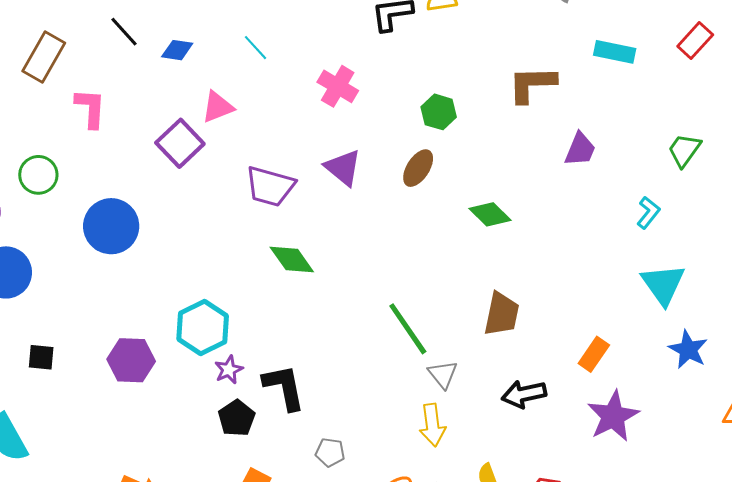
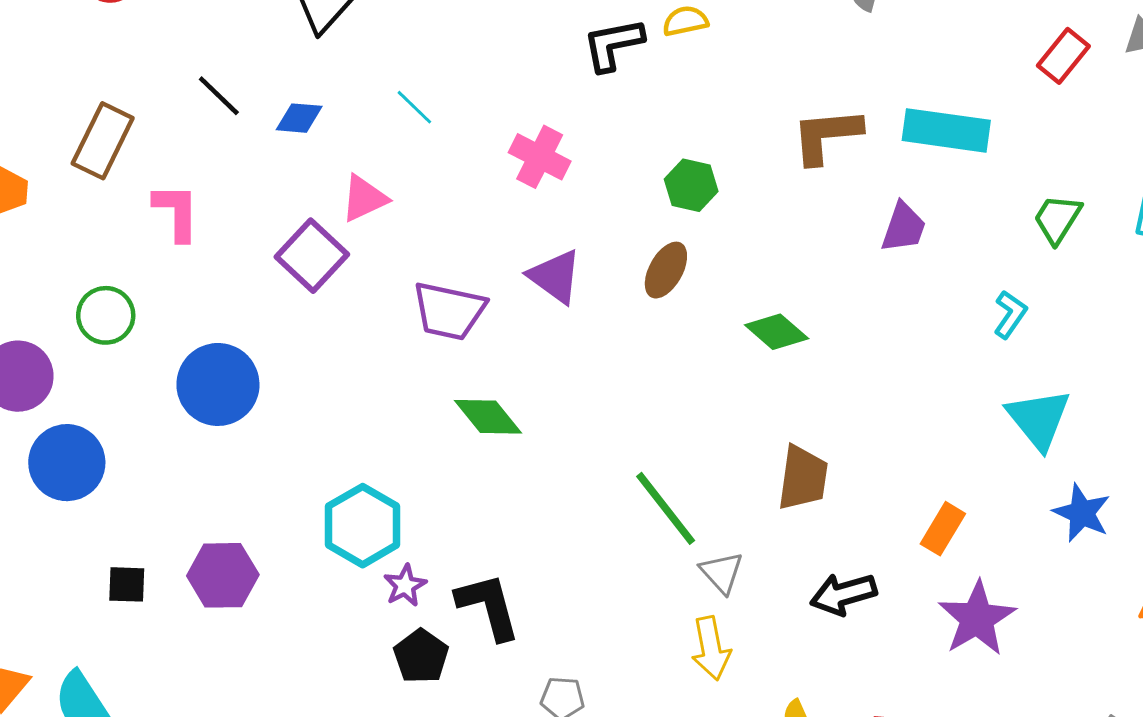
cyan rectangle: (615, 52) -> (946, 130), moved, size x1.4
purple hexagon: (131, 360) -> (223, 575), moved

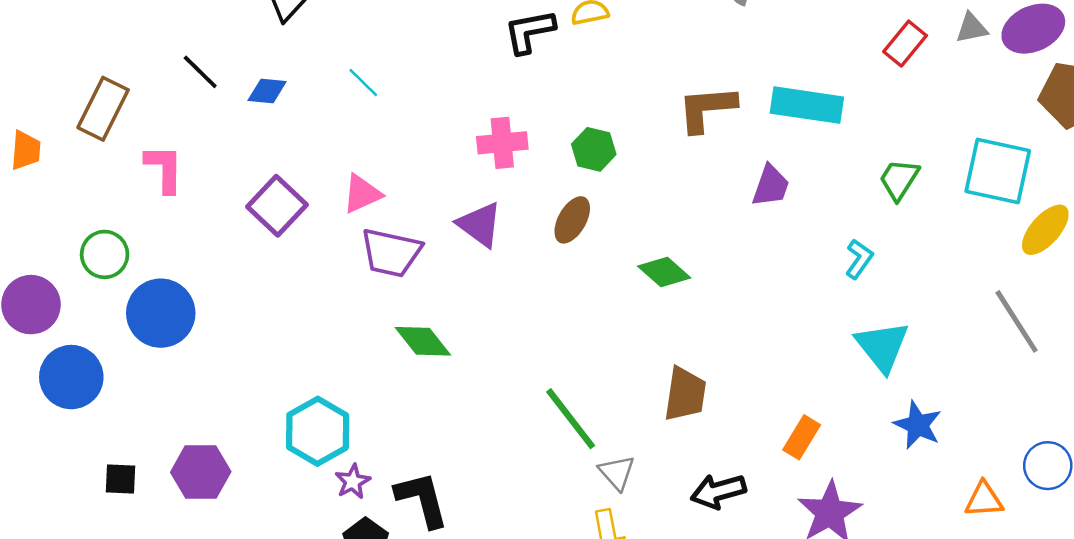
pink cross: (540, 157) -> (502, 143), moved, turned -33
pink triangle: (364, 198) -> (362, 194), moved
blue circle: (218, 384) -> (161, 313), moved

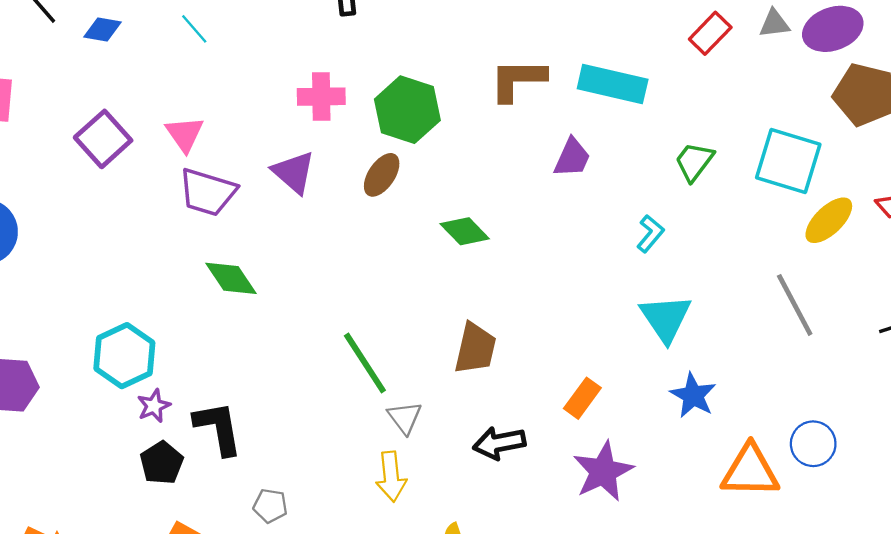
green hexagon: (594, 149) -> (407, 110), size x1.6
pink triangle: (362, 194) -> (185, 134), turned -45
orange triangle: (984, 500) -> (750, 471), size x1.6

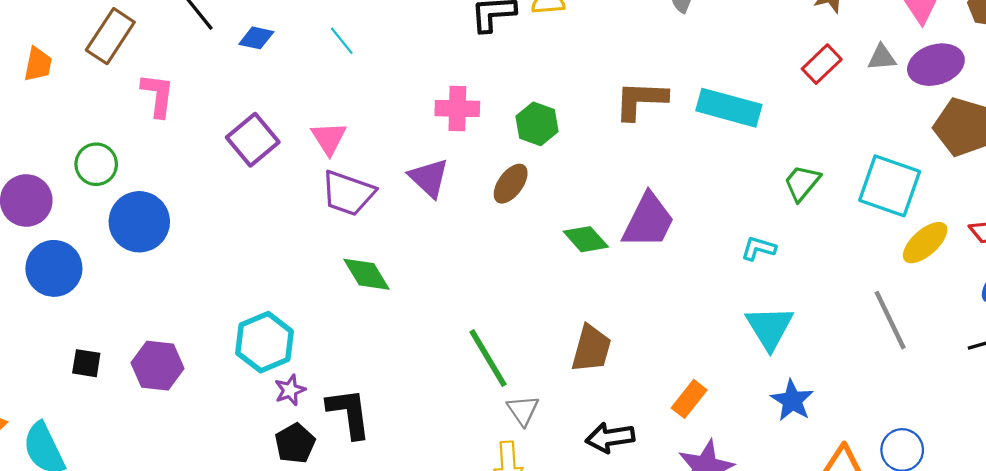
green hexagon: (407, 110) -> (537, 124), size x0.7
purple trapezoid: (572, 158) -> (648, 221), moved, size x1.5
cyan L-shape: (650, 234) -> (758, 248), turned -116

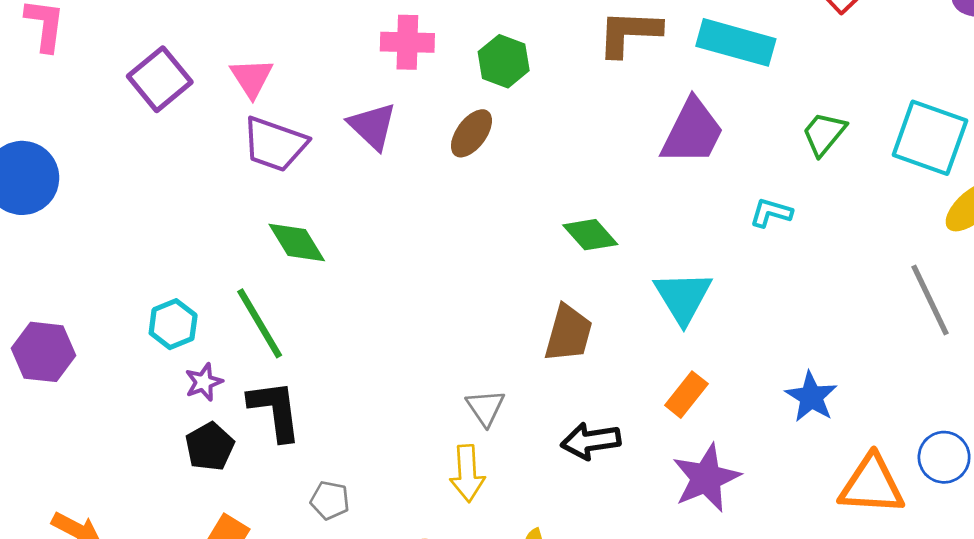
purple trapezoid: (648, 221) -> (692, 132), moved
green diamond: (586, 239) -> (590, 235), moved
cyan triangle: (769, 328) -> (683, 297), moved
cyan hexagon: (264, 342) -> (173, 324), size x0.7
green line: (488, 358) -> (260, 323), moved

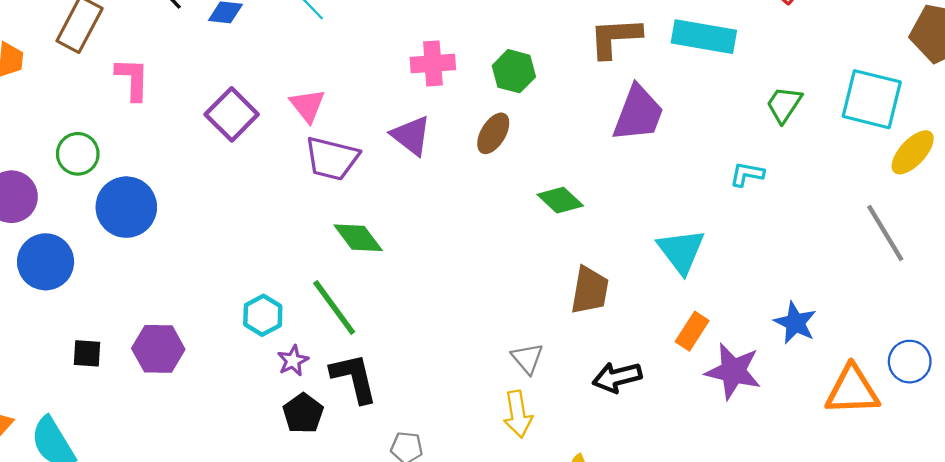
purple trapezoid: (692, 132) -> (638, 113), moved
green diamond: (590, 235) -> (560, 200), moved
purple star: (706, 478) -> (733, 371), moved, turned -30

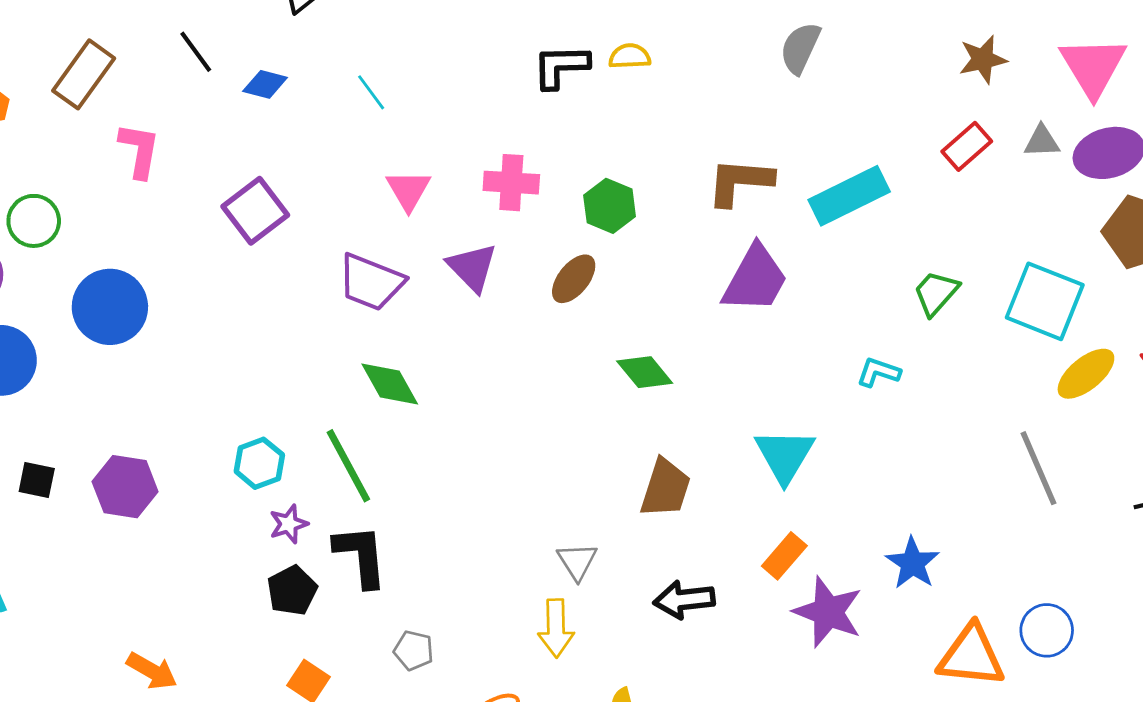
cyan rectangle: (704, 37) -> (849, 196), turned -44
pink triangle: (307, 106) -> (408, 190), moved
green circle: (78, 154) -> (34, 221), moved

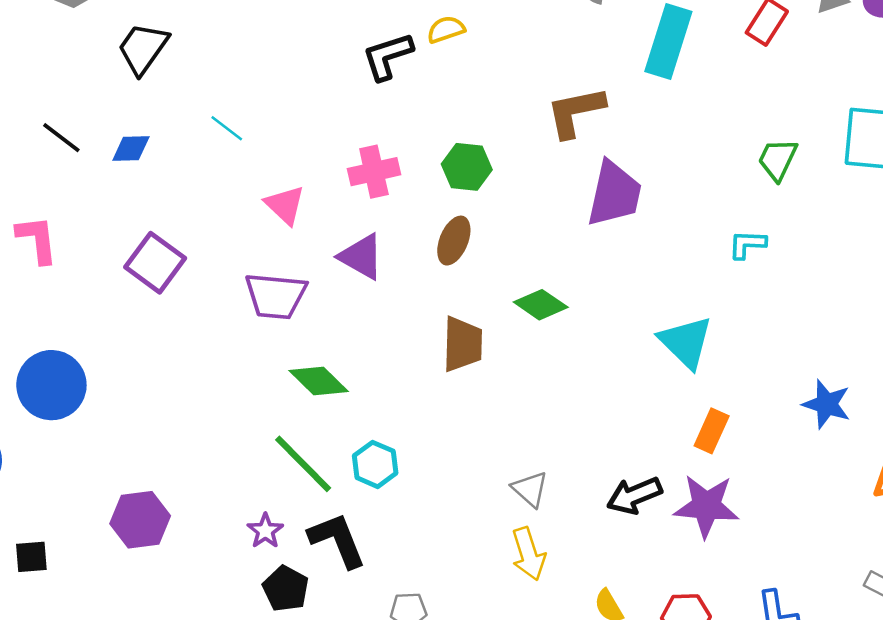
cyan rectangle: (849, 196) -> (668, 41), moved, turned -30
cyan hexagon: (259, 463) -> (375, 464), moved
purple hexagon: (125, 487) -> (140, 520), moved
brown trapezoid: (665, 488) -> (463, 344), moved
purple star: (828, 612) -> (706, 506), moved

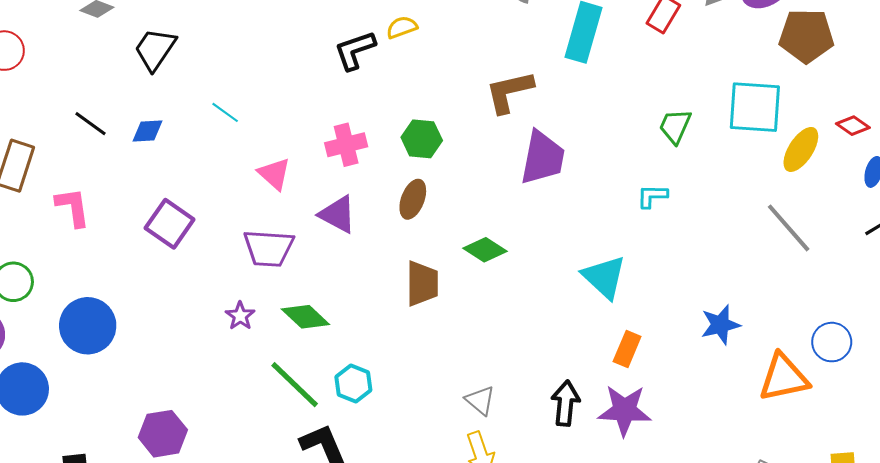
blue star: (827, 404) -> (720, 325), turned -30
black arrow: (634, 495) -> (565, 403), turned 120
purple star: (265, 531) -> (240, 316), moved

